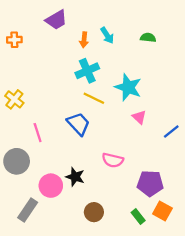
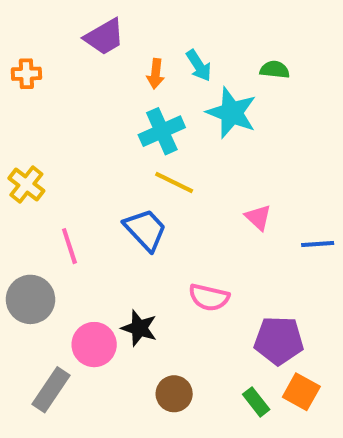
cyan star: (128, 87) -> (232, 113), moved
blue line: (171, 131) -> (318, 244), turned 35

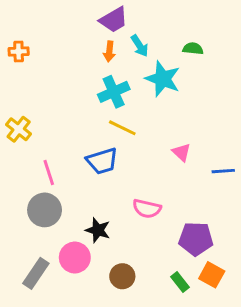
purple trapezoid: (104, 37) -> (114, 20), moved
blue trapezoid: (145, 230) -> (102, 161), turned 116
gray circle: (30, 299) -> (45, 210), moved
pink circle: (94, 345) -> (75, 258), moved

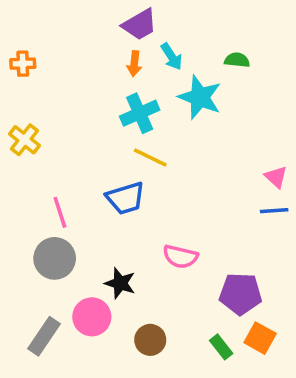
yellow cross: (19, 129) -> (25, 140), moved
pink triangle: (181, 152) -> (276, 177), moved

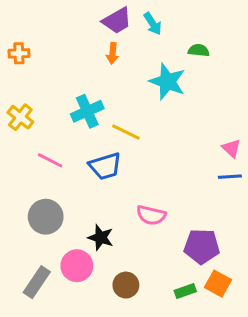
cyan arrow: (171, 57) -> (153, 24), moved
cyan cross: (140, 113) -> (87, 111), moved
pink line: (60, 212) -> (50, 160), moved, turned -45
green rectangle: (221, 347) -> (185, 291), turned -72

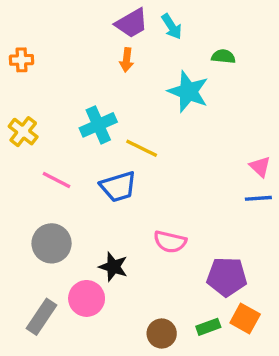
brown circle: (126, 285) -> (162, 333), moved

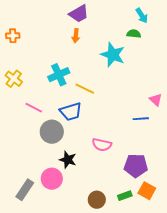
cyan arrow: (172, 26) -> (142, 16), moved
blue line: (258, 198) -> (141, 119), moved
gray circle: (52, 243) -> (52, 132), moved

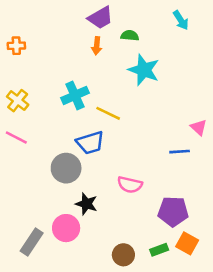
green semicircle: (134, 34) -> (130, 36), moved
pink line: (34, 108) -> (16, 138), moved

